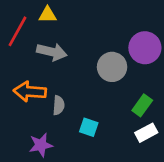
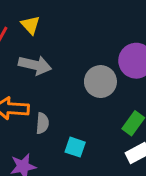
yellow triangle: (48, 15) -> (30, 25), turned 48

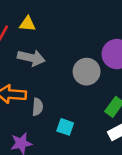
yellow triangle: (30, 25) -> (27, 24), turned -42

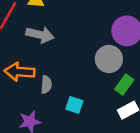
gray circle: (87, 72) -> (109, 59), moved

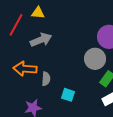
gray arrow: (40, 35) -> (41, 40), turned -35

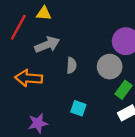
gray semicircle: (46, 79) -> (71, 65), moved

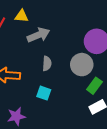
gray arrow: (47, 45) -> (38, 35), moved
cyan square: (78, 108) -> (44, 93), moved

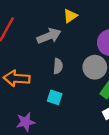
yellow triangle: (22, 16) -> (70, 16), moved, turned -40

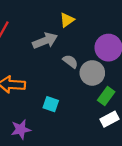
gray semicircle: (58, 66) -> (70, 61), moved, turned -56

